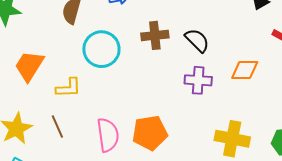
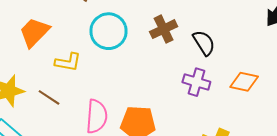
brown cross: (155, 35) -> (164, 29), turned -32
brown line: (57, 126) -> (49, 97), turned -45

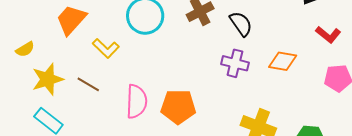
yellow L-shape: (68, 62) -> (106, 48), turned 36

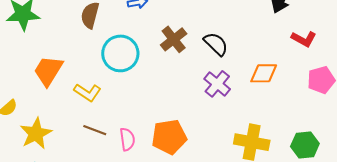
purple cross: (235, 63) -> (217, 84), turned 36
brown line: (88, 84) -> (95, 130), moved
pink semicircle: (137, 101) -> (127, 139), size x0.7

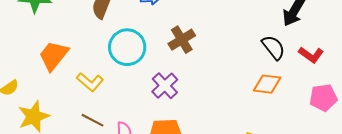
black semicircle: (216, 44) -> (273, 47), moved
purple cross: (217, 84) -> (165, 86), moved

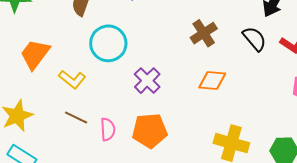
brown cross: (182, 40) -> (204, 33), moved
orange diamond: (267, 84) -> (212, 80), moved

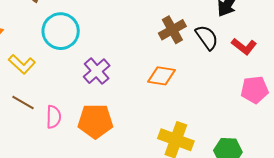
brown cross: (204, 33) -> (172, 30), moved

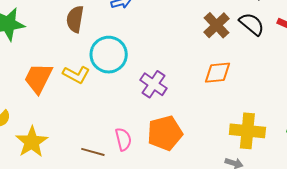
yellow L-shape: (22, 64) -> (76, 75), moved
brown line: (23, 103) -> (93, 152), moved

